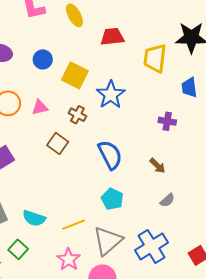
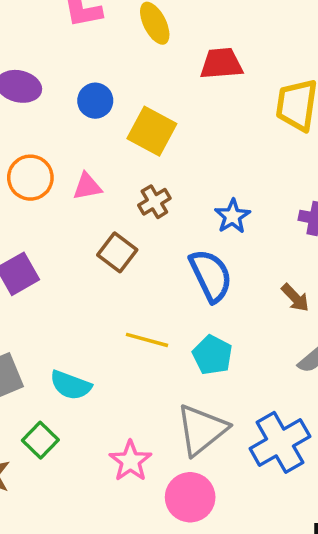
blue star: (111, 95) -> (232, 216), moved, size x0.7
brown cross: (77, 115) -> (154, 202), turned 30
yellow line: (74, 225) -> (147, 340), moved, turned 35

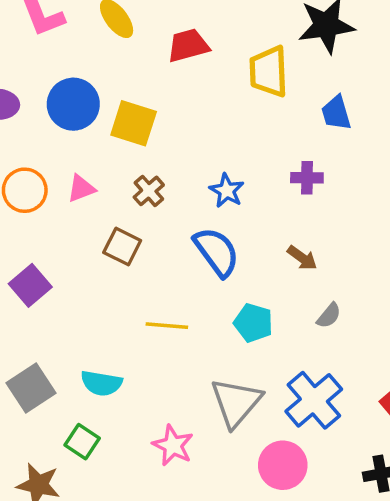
blue circle: (95, 101) -> (73, 104), size x1.5
cyan pentagon: (212, 355) -> (253, 323), moved
pink circle: (190, 497) -> (283, 465), moved

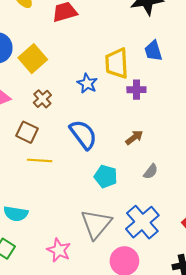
yellow trapezoid: (269, 72) -> (117, 63), moved
yellow square: (134, 123) -> (33, 59), turned 32
blue star: (227, 191) -> (87, 83), moved
brown arrow: (302, 258) -> (134, 137), turned -72
yellow line: (167, 326) -> (40, 160), moved

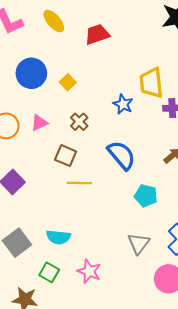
yellow square: (33, 59) -> (68, 82), size x0.6
gray triangle: (96, 224) -> (139, 243), size x0.7
pink star: (59, 250) -> (89, 271), moved

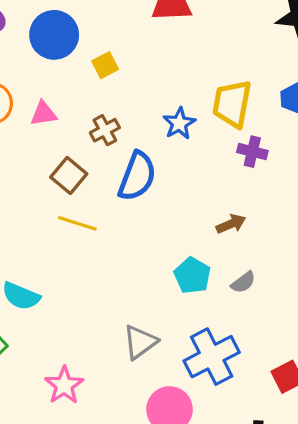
blue semicircle: (122, 155) -> (137, 176), moved, turned 44
cyan pentagon: (146, 196) -> (192, 275), moved
pink star: (89, 271) -> (64, 385), moved

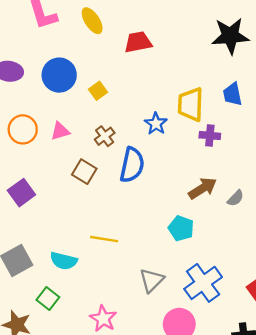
yellow line: (77, 223) -> (104, 239), moved
brown arrow: (231, 224) -> (203, 188), size x1.4
gray semicircle: (243, 282) -> (235, 198), moved

